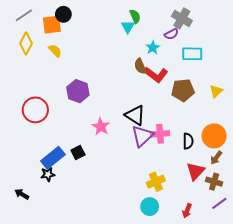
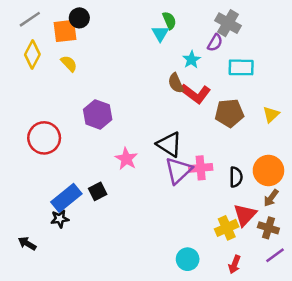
purple semicircle: (171, 34) -> (215, 43), turned -32
yellow cross: (156, 182) -> (227, 228), moved

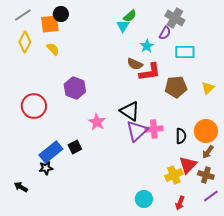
green semicircle: (169, 21) -> (130, 16), turned 72
brown semicircle: (176, 83) -> (135, 64), turned -42
red L-shape: (195, 94) -> (150, 72), turned -45

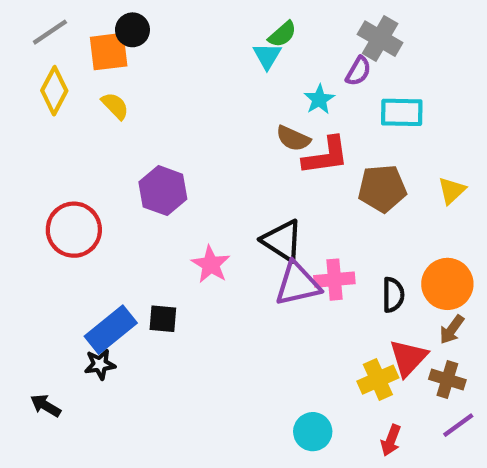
purple triangle: (137, 131) -> (298, 284), turned 30
black square: (75, 147) -> (163, 319), turned 32

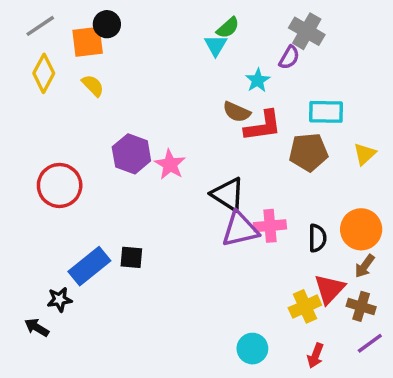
cyan rectangle: (402, 112) -> (326, 112), moved
pink star: (211, 264) -> (170, 164), moved
black star: (100, 364) -> (60, 299), moved

